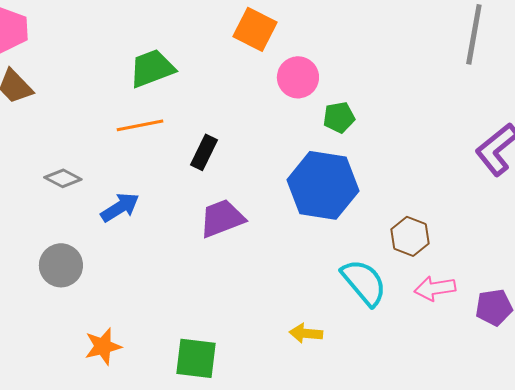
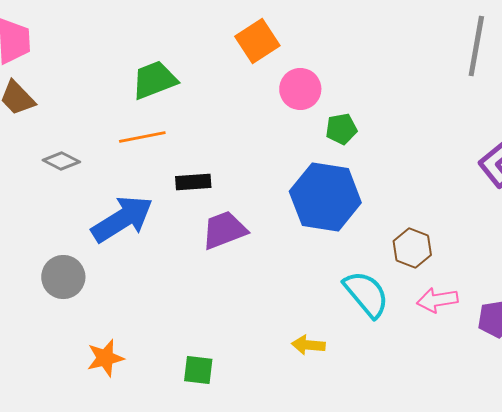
orange square: (255, 29) -> (257, 41), turned 30
black rectangle: (204, 152) -> (193, 182), moved, turned 60
gray diamond: (63, 178) -> (61, 161), moved
blue arrow: (120, 207) -> (122, 219), size x1.6
green square: (196, 358) -> (198, 370), size x0.7

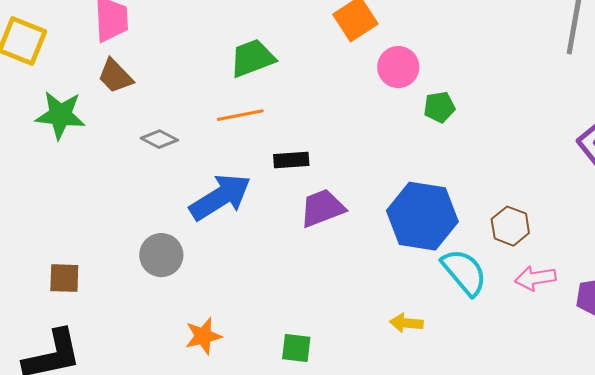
blue hexagon: (325, 197) -> (422, 216), moved

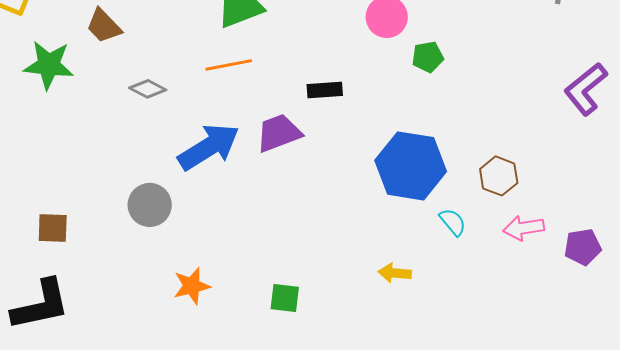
black rectangle: (291, 160) -> (325, 90), moved
purple trapezoid: (322, 208) -> (279, 133), moved
cyan semicircle: (464, 272) -> (453, 222), size x0.6

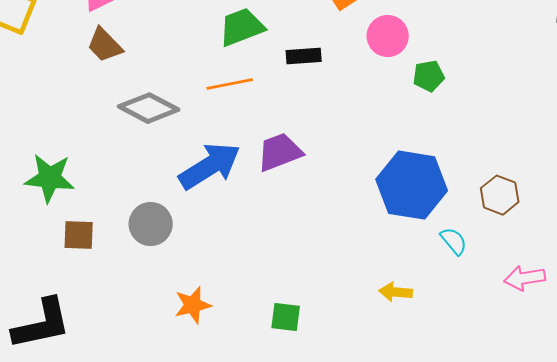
green star: (49, 65) -> (50, 178), moved
gray diamond: (148, 89) -> (149, 108), size x1.6
black rectangle: (325, 90) -> (304, 56), moved
brown square: (53, 228) -> (79, 235), moved
pink arrow: (524, 228) -> (525, 278), moved

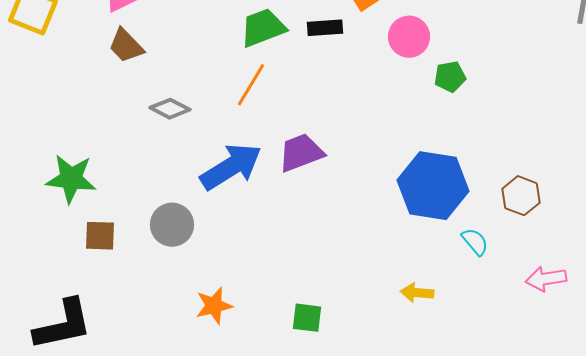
black rectangle: (304, 56) -> (325, 28), moved
orange line: (230, 84) -> (251, 85), turned -48
gray diamond: (149, 108) -> (170, 109), size x0.7

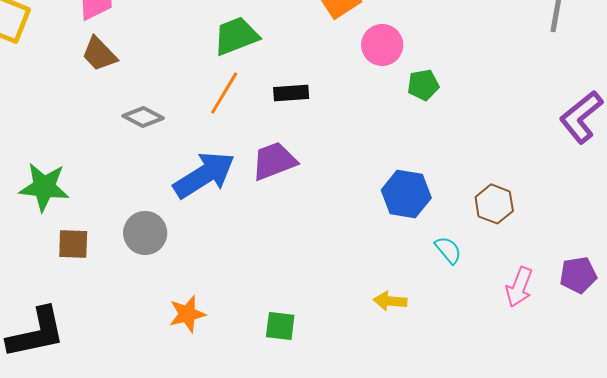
black rectangle: (325, 28) -> (291, 93), moved
blue hexagon: (433, 186) -> (406, 194), size x0.7
pink arrow: (546, 279) -> (519, 287), turned -60

